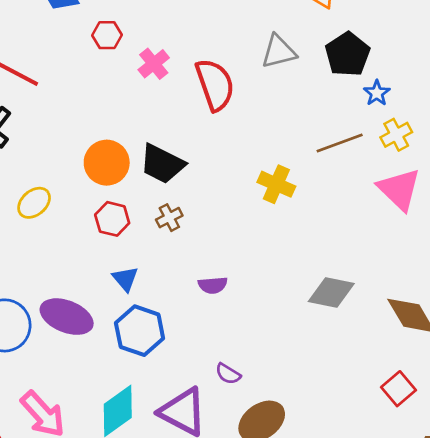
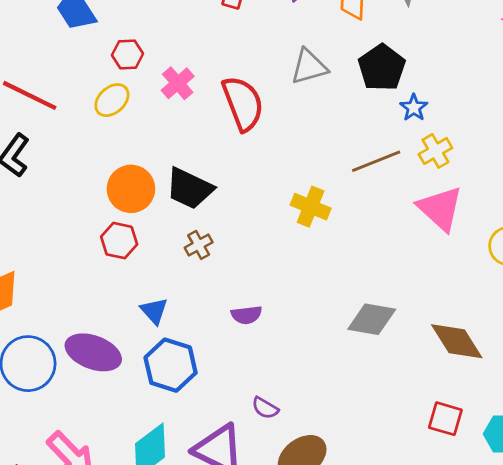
yellow ellipse: (34, 203) -> (112, 100), moved
red hexagon: (112, 219) -> (119, 241), moved
red square: (398, 389) -> (445, 419), turned -32

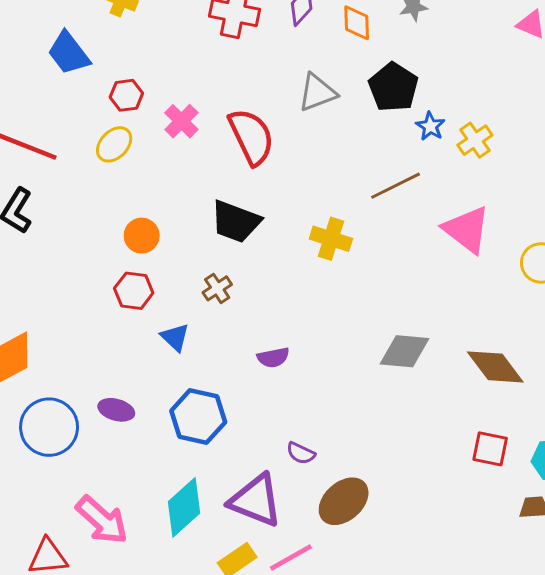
yellow cross: (435, 151) -> (475, 140), moved
black trapezoid: (189, 188) -> (236, 222), moved
orange circle: (131, 189) -> (142, 236), size x0.7
blue triangle: (154, 311) -> (175, 337), moved
purple ellipse: (93, 352) -> (116, 410), size x0.6

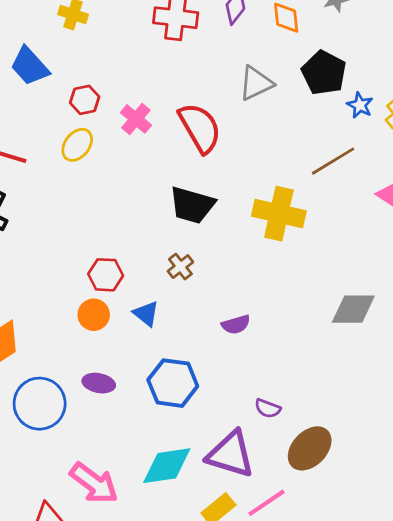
orange circle: (142, 236) -> (94, 315), moved
yellow cross: (331, 239) -> (279, 214), size x1.4
cyan diamond: (184, 507) -> (167, 466), turned 38

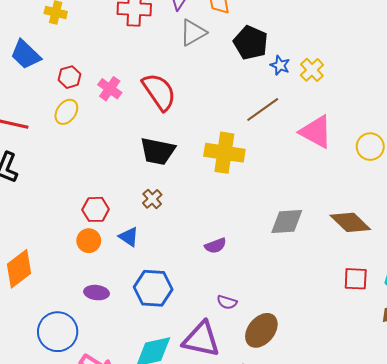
gray triangle: (256, 83) -> (193, 33), moved
purple semicircle: (236, 325) -> (215, 246), moved
blue circle: (40, 404) -> (58, 332), moved

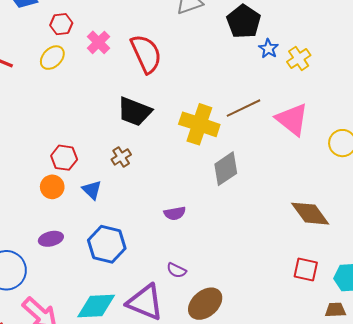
brown line: (263, 110) -> (244, 108), moved
gray diamond: (287, 221) -> (226, 169), moved, turned -40
purple ellipse: (97, 293) -> (51, 239), turned -30

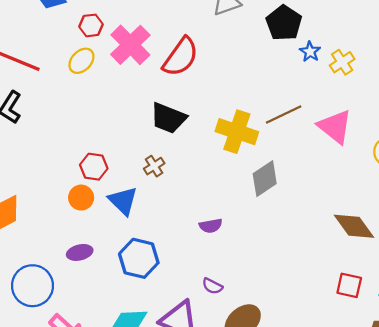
pink cross: (98, 42) -> (130, 45), size x1.6
red semicircle: (146, 54) -> (181, 57), turned 60
blue triangle: (92, 190) -> (123, 201), size x1.4

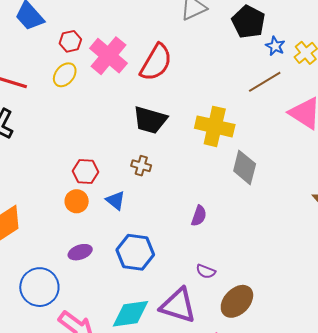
brown line: (284, 115) -> (265, 82), moved
brown cross: (154, 166) -> (141, 166), turned -36
gray diamond: (265, 179) -> (245, 167), turned -36
blue triangle: (123, 201) -> (116, 201), size x0.7
purple semicircle: (211, 226) -> (199, 216), turned -55

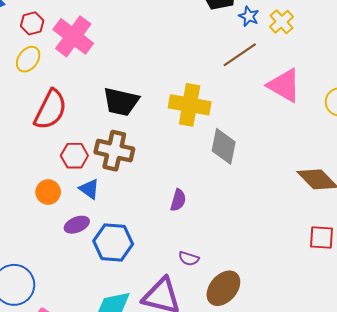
red semicircle: (156, 62) -> (51, 110), moved
brown cross: (141, 166) -> (114, 151), size x1.8
red hexagon: (86, 172) -> (74, 156), moved
purple ellipse: (80, 252) -> (77, 225), moved

